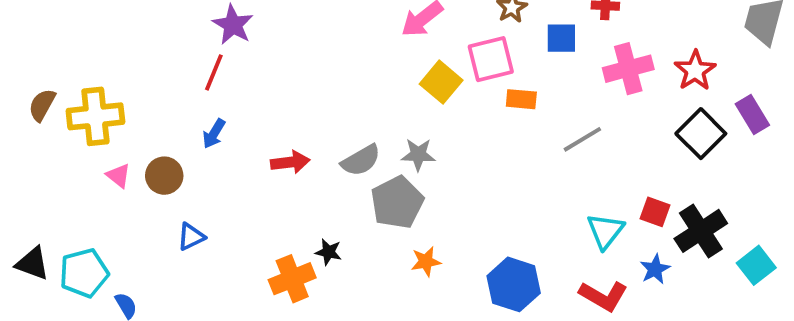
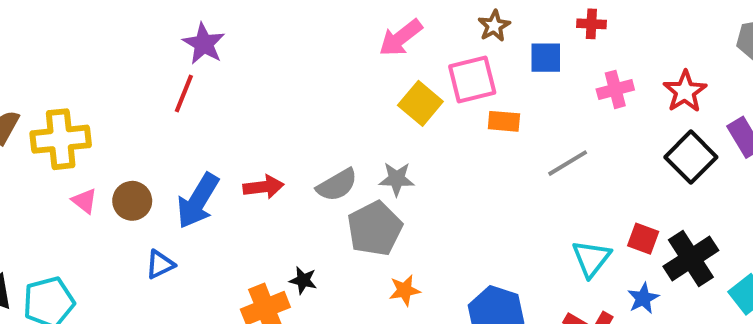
pink cross: (628, 69) -> (615, 89), size x0.7
blue arrow: (214, 134) -> (198, 201), moved, size x1.8

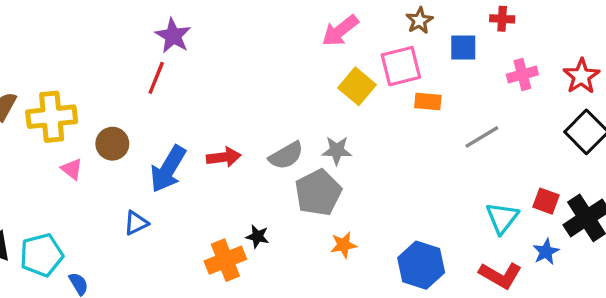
brown circle: (132, 201) -> (112, 144), moved

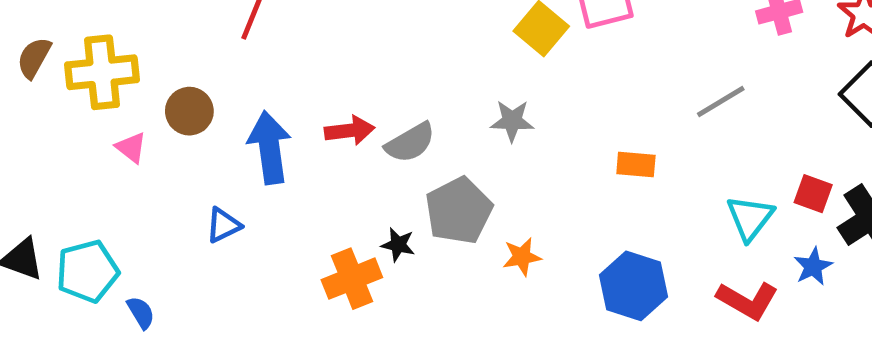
orange rectangle: (428, 102) -> (636, 165), moved
gray semicircle: (286, 155) -> (410, 143), moved
blue arrow: (168, 169) -> (269, 148), turned 141
gray pentagon: (318, 193) -> (459, 211), moved

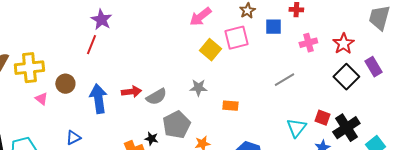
orange rectangle: (636, 165) -> (230, 106), moved
blue triangle: (223, 225) -> (73, 138), moved

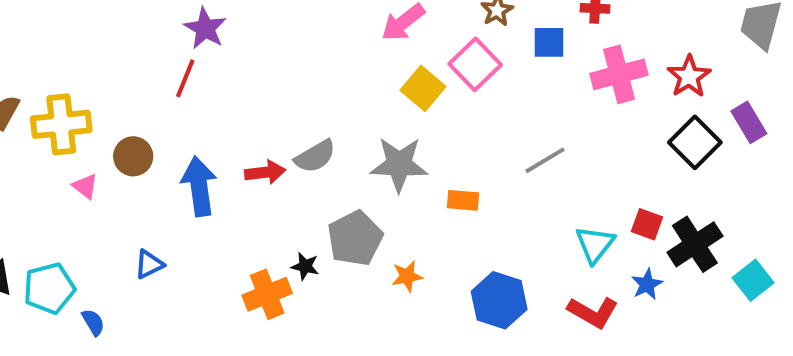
pink square: (236, 38) -> (475, 64), turned -30
pink cross: (308, 43) -> (619, 74), size x1.5
gray line: (284, 80) -> (545, 160), moved
gray star: (198, 88) -> (399, 164), size x1.6
gray semicircle: (156, 97) -> (315, 156), moved

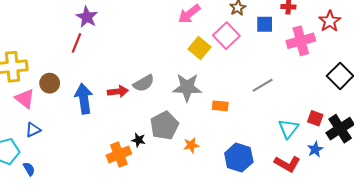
red star: (689, 76) -> (330, 21), moved
pink triangle: (85, 186) -> (25, 99), size x1.5
blue triangle: (149, 264) -> (33, 130), moved

